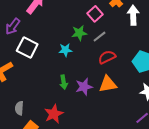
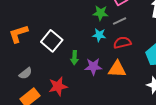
white square: (27, 48) -> (52, 41), moved
cyan star: (65, 50) -> (99, 35), moved
gray semicircle: (19, 108) -> (26, 73), turned -144

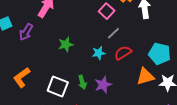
green star: (101, 13) -> (66, 44), moved
white square: (52, 41) -> (58, 86), moved
orange triangle: (117, 69) -> (145, 76), moved

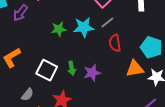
cyan star: (99, 53) -> (84, 27), moved, size x1.5
red semicircle: (123, 53) -> (115, 43), turned -72

